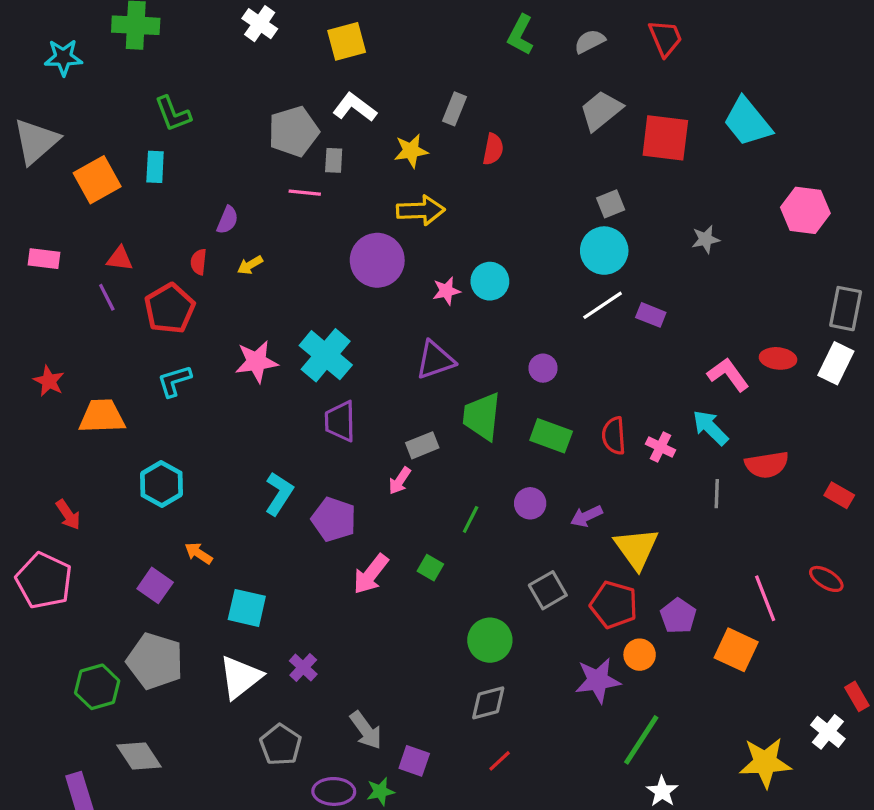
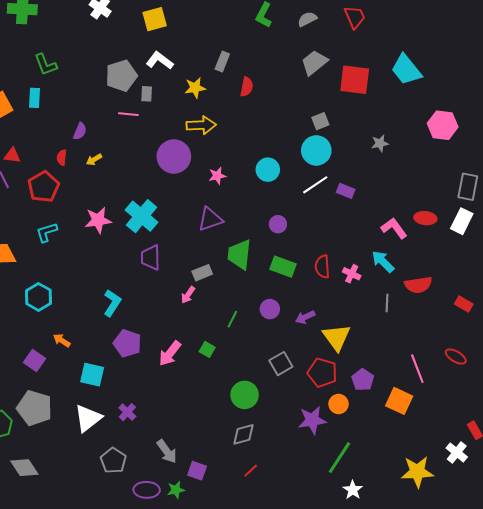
cyan circle: (490, 281) -> (268, 170), moved
purple pentagon: (334, 519) -> (127, 343), moved

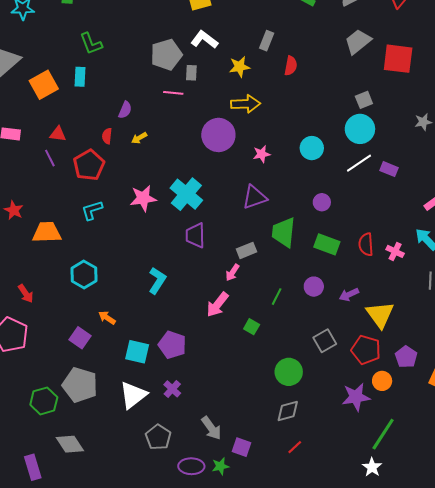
purple pentagon: (127, 343) -> (172, 345), moved
pink arrow: (170, 353) -> (217, 305), moved
white star: (353, 490) -> (372, 467), moved

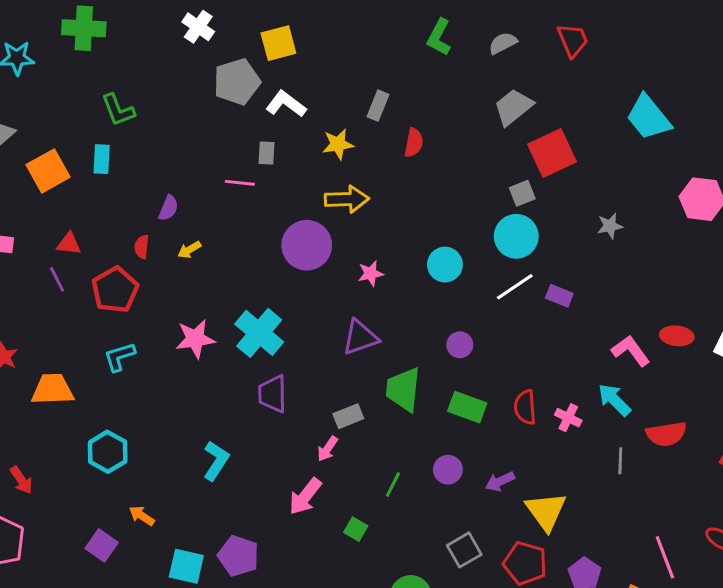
gray pentagon: (166, 55) -> (237, 82), moved
red square: (398, 59) -> (552, 153), moved, turned -32

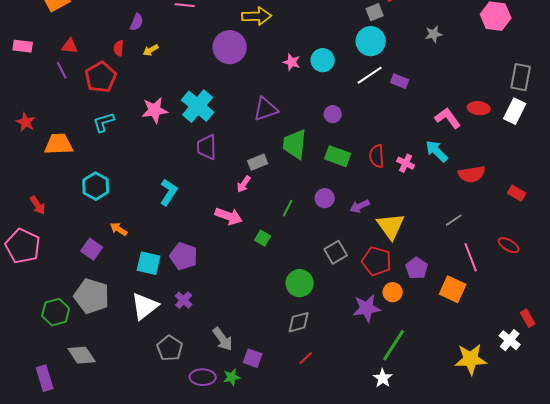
pink star: (371, 273) -> (292, 62), moved, turned 30
gray line: (620, 461) -> (454, 220), moved, turned 54
pink arrow: (305, 496) -> (229, 216), turned -108

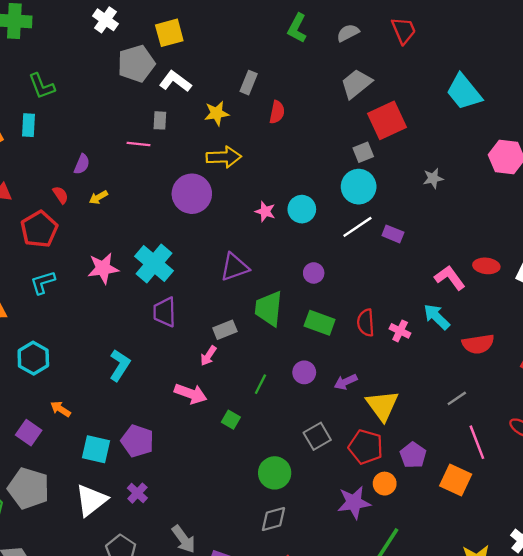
red semicircle: (119, 48) -> (60, 195), turned 140

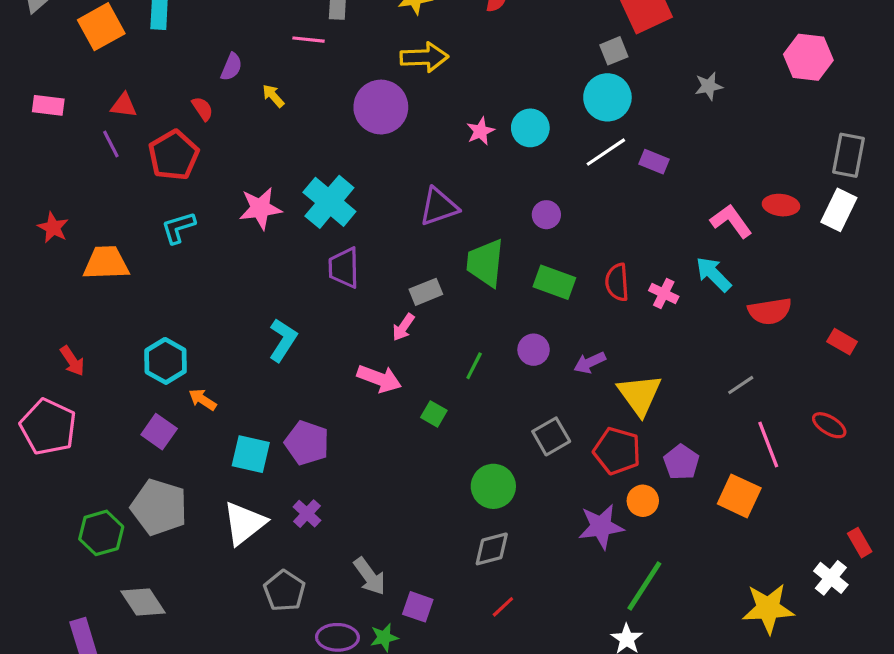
yellow arrow: (98, 197) -> (273, 96), moved, turned 78
pink star: (265, 211) -> (480, 131), turned 30
cyan hexagon: (33, 358) -> (166, 361), moved

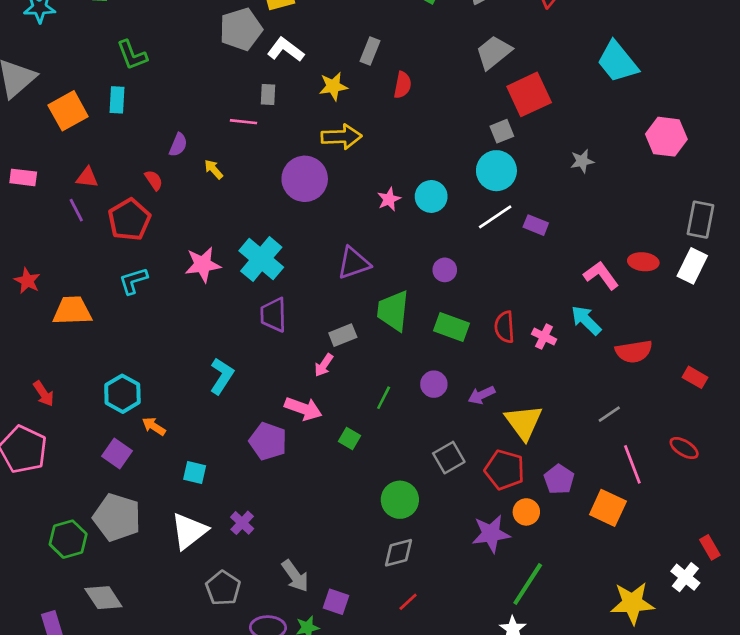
purple pentagon: (307, 443) -> (268, 441), moved
cyan square: (251, 454) -> (195, 473), size x0.7

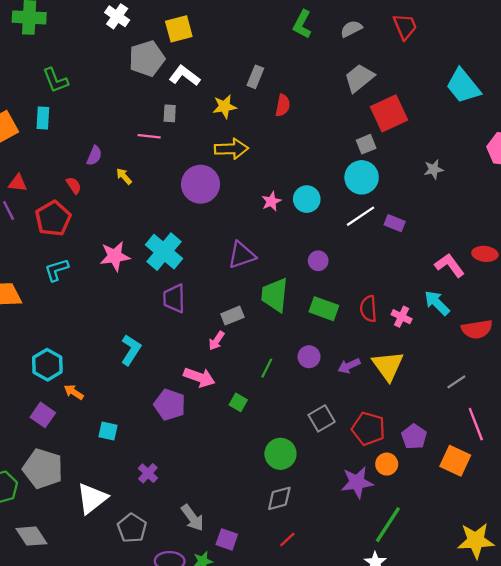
yellow triangle: (524, 422) -> (388, 366), moved
white triangle: (189, 531) -> (92, 498), moved

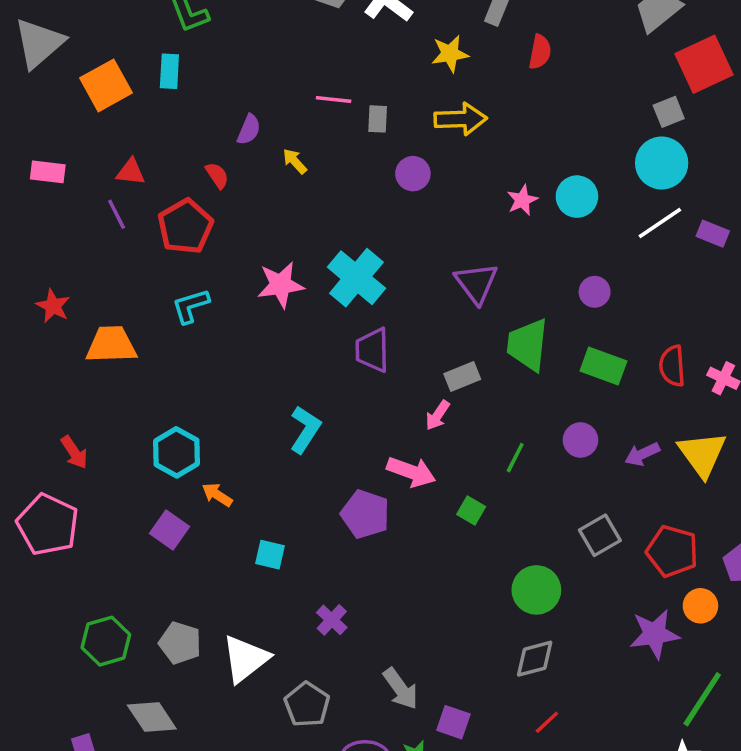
gray rectangle: (170, 113) -> (378, 119), moved
purple circle: (201, 184) -> (413, 174), size x0.6
purple triangle: (242, 255) -> (476, 283), turned -48
gray pentagon: (43, 469) -> (180, 643), moved, size x0.7

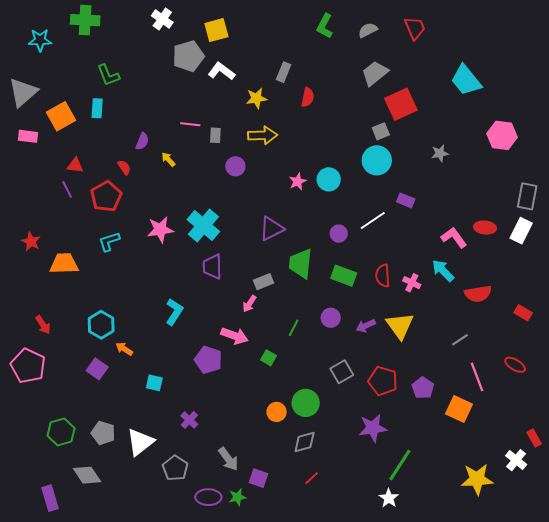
pink rectangle: (48, 172) -> (28, 136), moved
white line: (660, 223) -> (373, 221), moved
purple triangle: (476, 283) -> (272, 229), turned 40
orange circle: (700, 606) -> (277, 412), moved

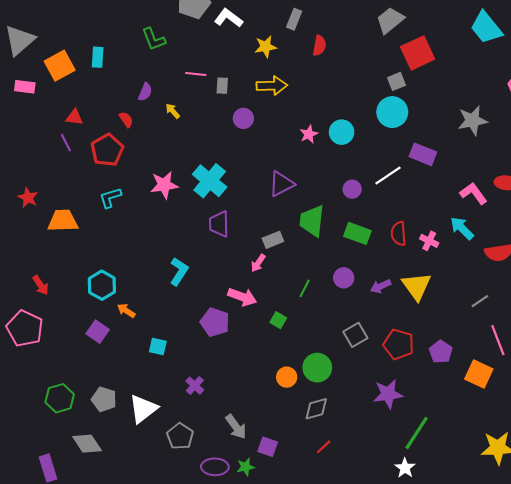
green L-shape: (108, 75) -> (154, 39), moved
gray star: (440, 153) -> (472, 121), moved, size x1.6
purple rectangle: (406, 200) -> (423, 154), size x1.4

